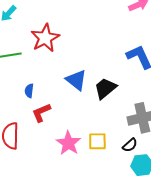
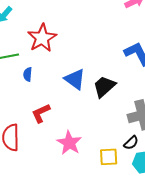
blue semicircle: (29, 91) -> (28, 74), moved
yellow square: (97, 141) -> (109, 157), moved

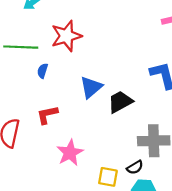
blue triangle: (75, 79) -> (91, 87), turned 30

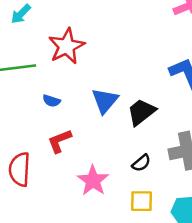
blue semicircle: (43, 71) -> (51, 101), moved, turned -80
black semicircle: (135, 167) -> (141, 163), moved

